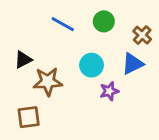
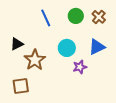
blue line: (63, 24) -> (46, 18), turned 36
brown cross: (142, 35) -> (99, 17), moved
brown star: (48, 82) -> (35, 60), turned -30

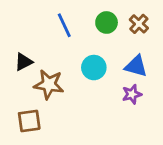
blue triangle: (97, 47) -> (136, 66), turned 42
brown star: (35, 60) -> (49, 84), turned -30
purple star: (80, 67) -> (132, 94), moved

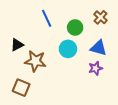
green circle: (107, 22) -> (75, 27), moved
brown square: (29, 121) -> (21, 88), turned 30

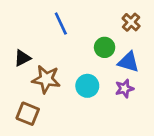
green circle: (75, 27) -> (105, 47), moved
cyan circle: (68, 49) -> (87, 86), moved

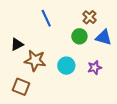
brown cross: (131, 22) -> (90, 17), moved
blue triangle: (128, 62) -> (104, 37), moved

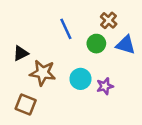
blue line: (46, 18) -> (66, 29), moved
purple star: (95, 68) -> (105, 86), moved

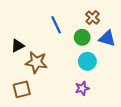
cyan circle: (80, 79) -> (87, 61), moved
purple star: (105, 86) -> (82, 88), moved
brown square: (26, 105) -> (22, 89), turned -36

